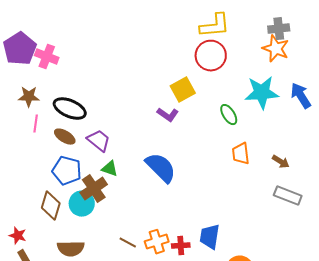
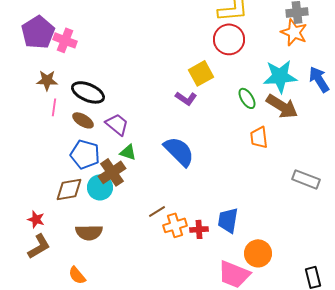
brown arrow: (281, 162) -> (282, 106), moved, size x1.8
brown diamond: (51, 206) -> (69, 189), turned 64
brown line: (128, 243) -> (157, 211), moved, turned -60

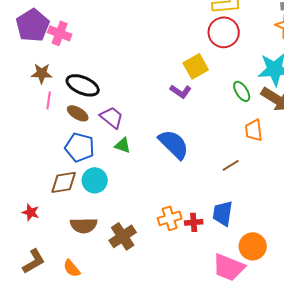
brown cross: (112, 172) -> (123, 236), moved
brown line: (157, 211) -> (231, 165), moved
brown L-shape: (39, 246) -> (34, 261), moved

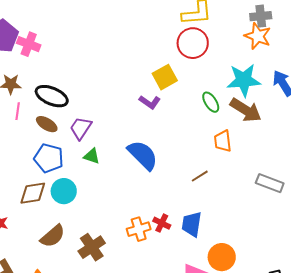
purple trapezoid: (112, 117) -> (81, 128), turned -95
red cross: (194, 222) -> (162, 223), moved, turned 30
brown semicircle: (84, 225) -> (53, 236), turned -40

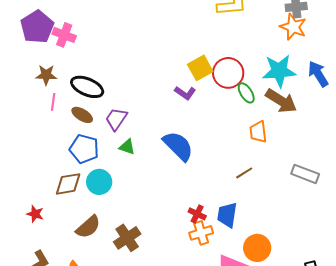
red circle: (193, 43) -> (228, 73), moved
brown line: (200, 176) -> (244, 173), moved
orange cross: (139, 229) -> (201, 233), moved

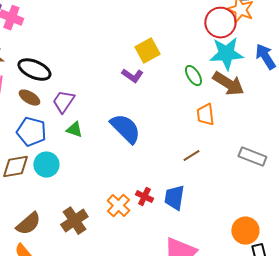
red circle: (228, 73) -> (220, 23), moved
brown semicircle: (88, 227) -> (28, 224), moved
orange cross: (201, 233) -> (118, 206), moved, turned -30
orange circle: (257, 248) -> (245, 231), moved

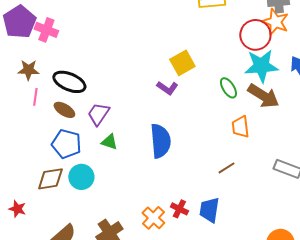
blue semicircle: (125, 129) -> (160, 141), turned 40

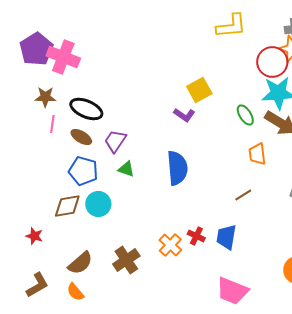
pink cross: (46, 30) -> (63, 57), size x1.4

